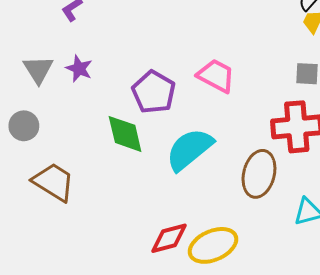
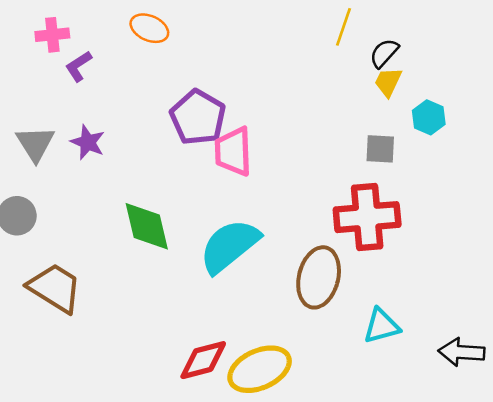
pink trapezoid: (216, 76) -> (233, 151), moved, turned -120
purple pentagon: (154, 92) -> (198, 117), moved

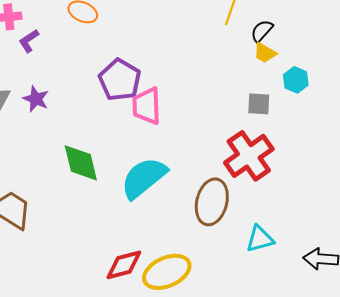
yellow trapezoid: (388, 82) -> (265, 53), turned -85
red cross: (367, 217) -> (249, 156), turned -30

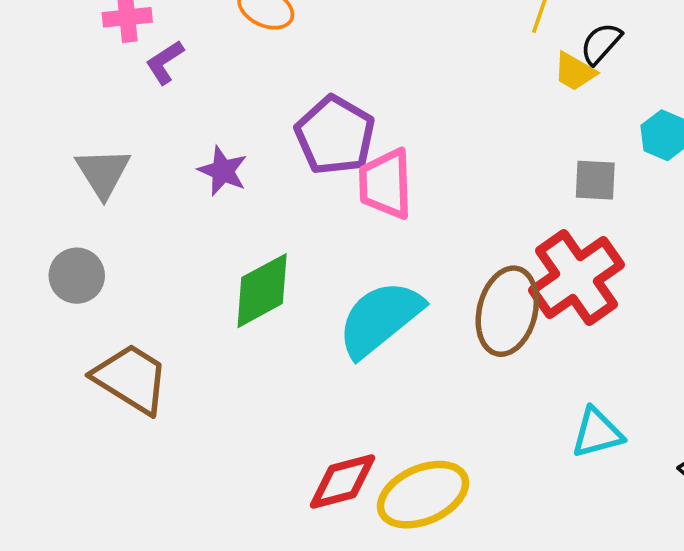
yellow trapezoid: (265, 53) -> (575, 72), moved
purple star: (36, 99) -> (223, 171), moved
green diamond: (81, 163) -> (262, 291), turned 75
brown ellipse: (212, 202) -> (507, 311), moved

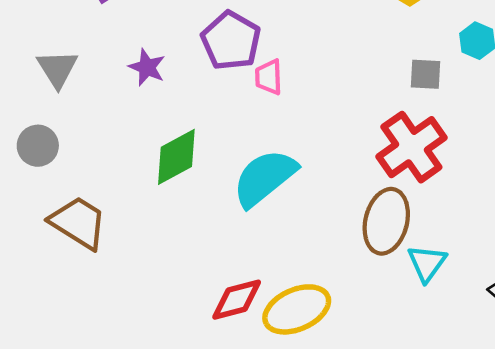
pink trapezoid: (386, 184) -> (269, 77), size x0.7
brown ellipse: (507, 311) -> (386, 221), moved
cyan triangle: (597, 433) -> (427, 263), turned -39

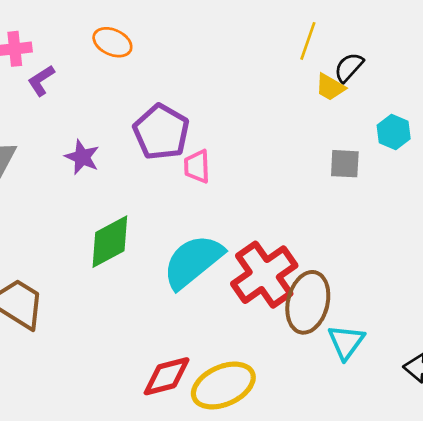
red cross: (411, 147) -> (264, 275), moved

